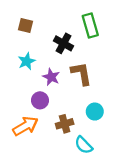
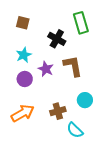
purple circle: (40, 100) -> (25, 79), moved

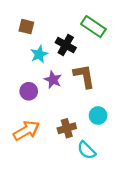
green rectangle: (81, 23) -> (93, 27), turned -40
cyan star: (24, 55) -> (39, 54), moved

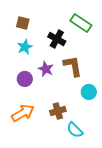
cyan star: (39, 54) -> (25, 47), moved
cyan circle: (98, 116) -> (89, 92), moved

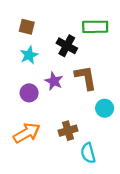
green rectangle: (81, 23) -> (95, 27), turned -35
cyan semicircle: (75, 130) -> (88, 153), turned 30

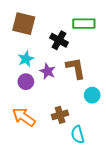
brown square: (27, 27) -> (24, 24), size x1.6
cyan star: (29, 55) -> (26, 59), moved
orange arrow: (27, 133) -> (24, 117), turned -115

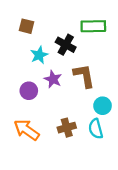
brown square: (24, 24) -> (26, 26), size x0.6
cyan star: (26, 59) -> (39, 55), moved
cyan semicircle: (78, 135) -> (96, 129), moved

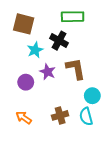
brown square: (26, 26) -> (24, 24), size x1.5
green rectangle: (93, 26) -> (73, 17), moved
orange arrow: (26, 130) -> (24, 118), size x0.7

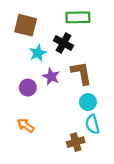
cyan circle: (92, 96) -> (88, 102), moved
brown cross: (60, 115) -> (76, 142), moved

